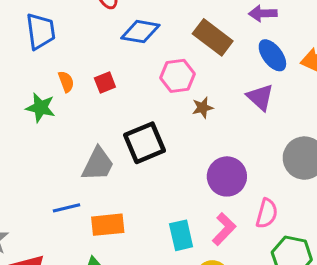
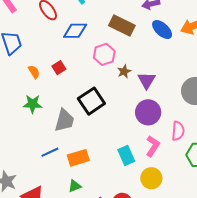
purple triangle: (260, 97) -> (147, 80), moved, turned 30
green star: (41, 108) -> (33, 104), moved

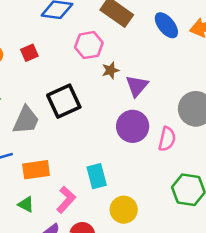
pink semicircle: (178, 131) -> (167, 139), moved
pink L-shape: (153, 146) -> (66, 200), moved
green triangle: (75, 186) -> (26, 204), turned 40

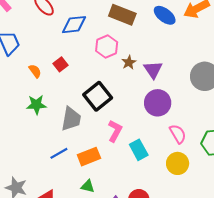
pink semicircle: (167, 139) -> (178, 134), moved, turned -30
pink L-shape: (66, 200) -> (115, 131), moved
yellow circle: (124, 210) -> (178, 163), moved

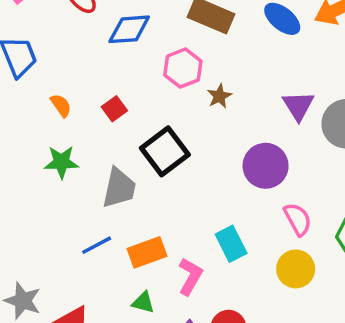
red square: (60, 64) -> (114, 109), moved
purple triangle: (153, 70) -> (298, 106), moved
pink L-shape: (115, 131) -> (190, 276), moved

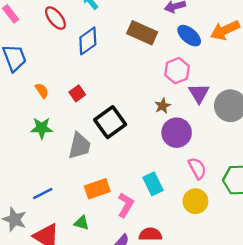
blue diamond: (129, 29) -> (88, 41), turned -32
pink hexagon: (183, 68) -> (177, 71), moved
brown star: (219, 96) -> (163, 106), moved
blue line: (97, 245) -> (43, 193), moved
green triangle: (143, 302) -> (82, 223), moved

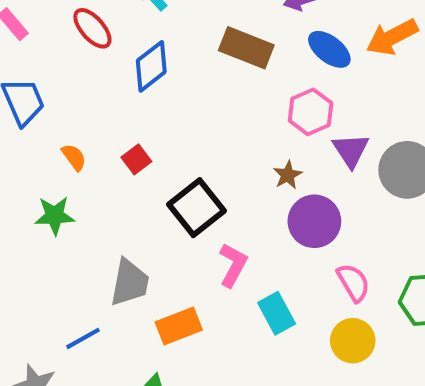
green star: (42, 128) -> (55, 216), moved
gray trapezoid: (79, 146) -> (130, 283), moved
pink L-shape: (126, 205) -> (233, 265), moved

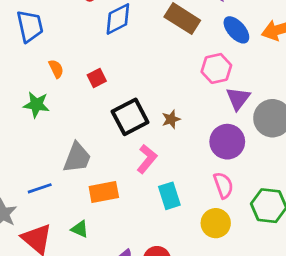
brown star: (288, 175) -> (171, 119), moved
purple circle: (314, 221) -> (227, 142), moved

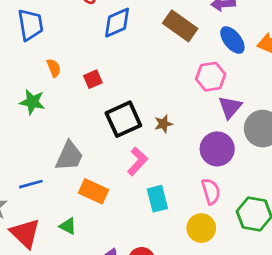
orange rectangle: (104, 192) -> (93, 191), turned 32

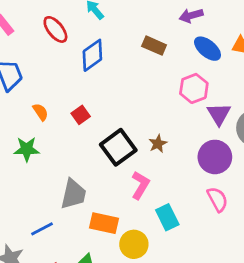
brown rectangle: (180, 26) -> (154, 46), size x0.7
yellow circle: (201, 228) -> (134, 244), moved

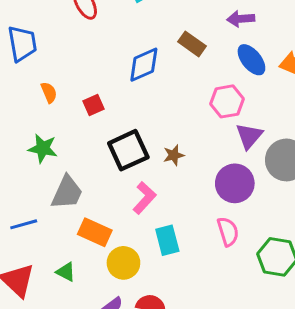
blue diamond: (92, 55) -> (144, 65), moved
green star: (27, 149) -> (43, 148), moved

